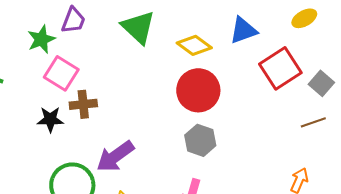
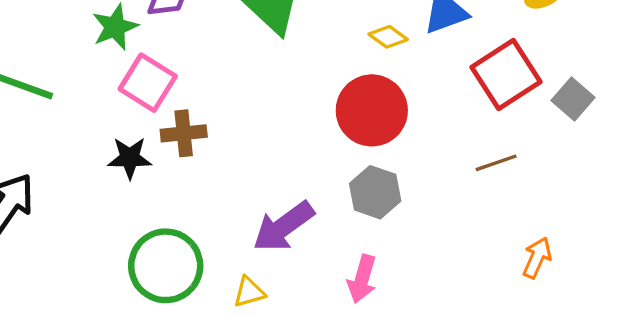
yellow diamond: (194, 45) -> (388, 37), moved, size x0.7
brown line: (313, 122) -> (496, 163), moved
purple arrow: (115, 156) -> (283, 227), moved

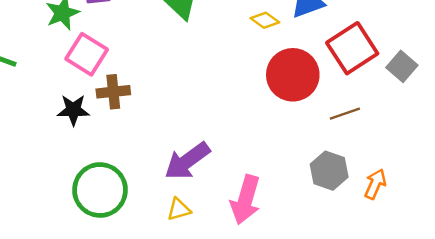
red circle: (372, 110) -> (293, 75), moved
gray hexagon: (375, 192) -> (329, 171), moved
pink arrow: (362, 279) -> (245, 200), size x1.4
yellow triangle: (249, 292) -> (179, 209), moved

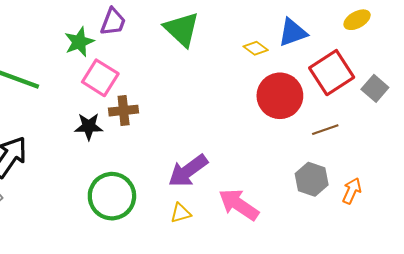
pink arrow: (245, 200) -> (239, 205), turned 108

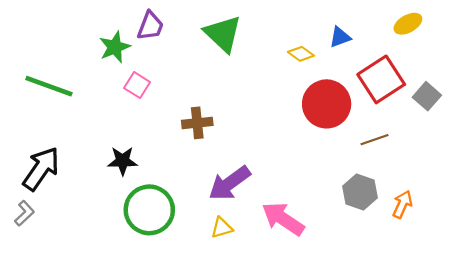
blue triangle: (293, 32) -> (340, 37), size x0.7
pink square: (100, 78) -> (137, 85), size x0.7
brown cross: (124, 111) -> (197, 123), moved
black star: (89, 126) -> (123, 161), moved

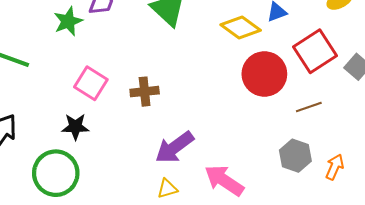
yellow diamond: (301, 54) -> (241, 28), size x1.6
pink square: (137, 85) -> (91, 83), moved, size x1.4
green circle: (149, 210) -> (56, 173), moved

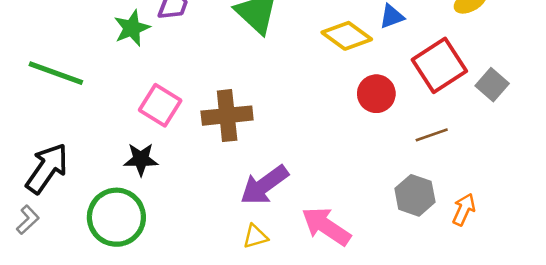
red circle: (264, 74) -> (376, 94), size x0.7
brown cross: (145, 92) -> (227, 116), size x1.4

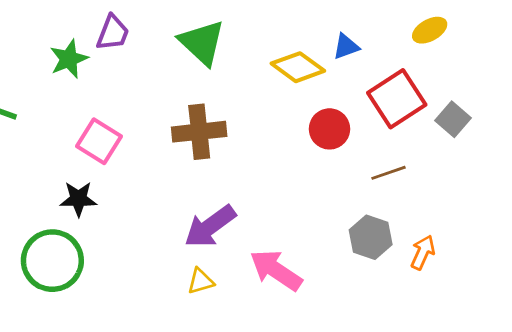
brown cross: (227, 116) -> (199, 132), moved

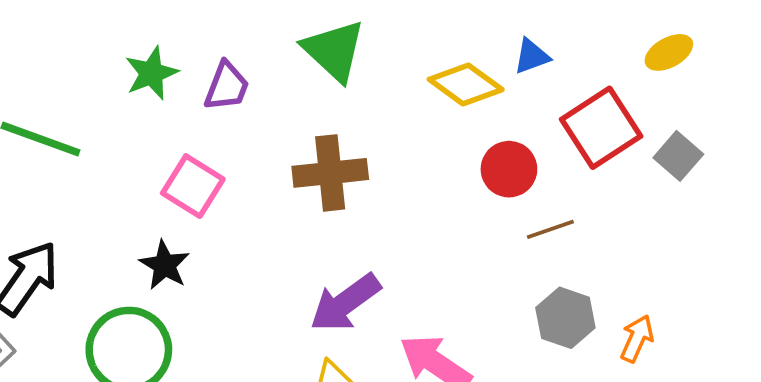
yellow ellipse: (430, 30) -> (669, 52), moved
purple trapezoid: (113, 33) -> (227, 86), moved
brown line: (388, 173) -> (550, 229), moved
black star: (78, 199) -> (165, 265), turned 30

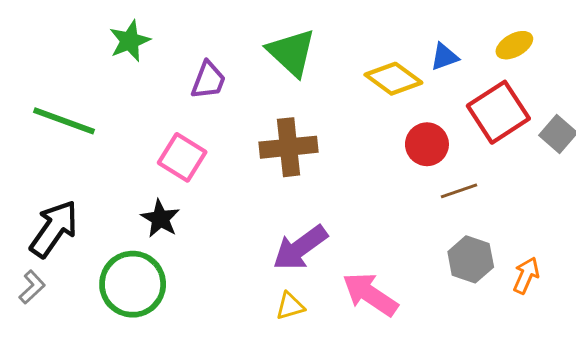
yellow ellipse: (669, 52) -> (514, 45), moved
green star: (151, 73) -> (130, 41), moved

